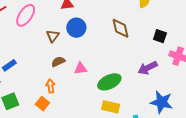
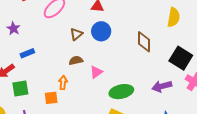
black square: (160, 36) -> (181, 58), size x1.6
pink triangle: (81, 68) -> (96, 72), turned -40
orange square: (42, 104) -> (51, 98), turned 32

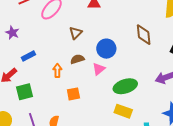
blue circle: (101, 31) -> (106, 49), moved
orange arrow: (63, 83) -> (57, 71), moved
orange square: (51, 98) -> (73, 94), moved

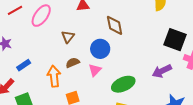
brown diamond: (144, 35) -> (115, 25), moved
orange arrow: (57, 71) -> (54, 76), size x1.5

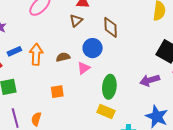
brown triangle: (68, 37) -> (76, 21), moved
orange arrow: (54, 76) -> (36, 54), moved
green ellipse: (123, 84) -> (109, 87), turned -70

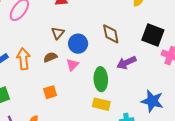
brown triangle: (76, 21) -> (58, 33), moved
brown diamond: (111, 27) -> (111, 34), moved
purple arrow: (150, 80) -> (126, 63), moved

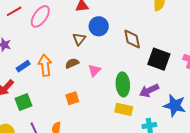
black square: (153, 35) -> (159, 59), moved
blue circle: (78, 44) -> (99, 26), moved
purple arrow: (126, 63) -> (149, 90), moved

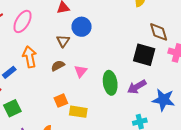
brown diamond: (132, 39) -> (159, 32), moved
orange arrow: (45, 65) -> (30, 57), moved
yellow rectangle: (124, 109) -> (78, 112), moved

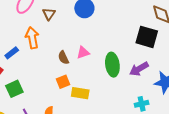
brown triangle: (63, 41) -> (49, 14), moved
brown semicircle: (58, 66) -> (63, 58), moved, turned -88
pink triangle: (81, 71) -> (83, 53), turned 32

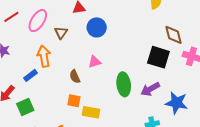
blue rectangle: (12, 53) -> (31, 75), moved
pink triangle: (83, 53) -> (95, 62), moved
orange square: (63, 82) -> (74, 101), turned 32

